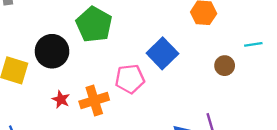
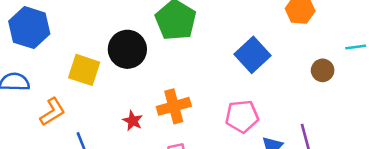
pink pentagon: (130, 79) -> (242, 116), moved
red star: (61, 99) -> (133, 121), moved

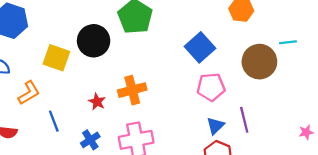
brown circle: (323, 70) -> (259, 62), size x1.8
pink pentagon: (242, 116) -> (211, 87), moved

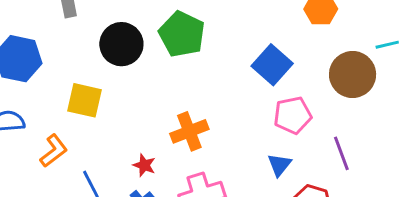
black circle: (94, 41) -> (121, 44), moved
red star: (97, 102) -> (144, 165), moved
blue triangle: (215, 126) -> (279, 165), moved

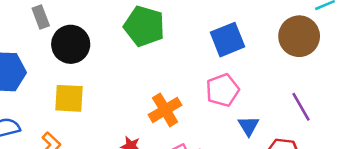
black circle: (121, 44) -> (71, 44), moved
blue square: (272, 65) -> (227, 40), turned 36
pink pentagon: (293, 115) -> (223, 90), moved

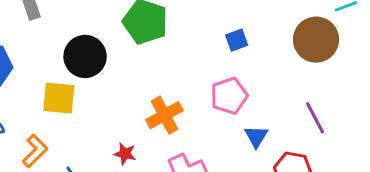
blue square: (227, 40) -> (237, 40), size x0.6
black circle: (71, 44) -> (85, 56), moved

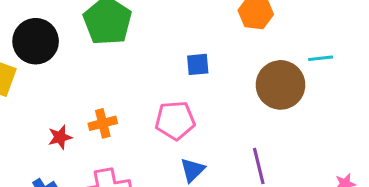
orange cross: (164, 115) -> (103, 123), size x0.7
red star: (125, 154) -> (60, 137), moved, turned 30

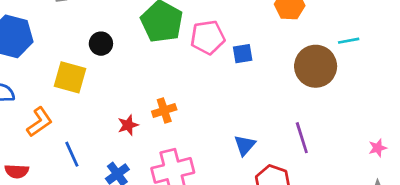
black circle: (36, 41) -> (101, 44), size x0.6
pink pentagon: (175, 120) -> (208, 37), moved

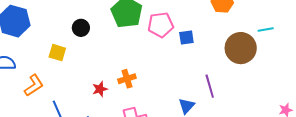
yellow square: (70, 77) -> (57, 53), size x0.7
purple line: (302, 138) -> (210, 86), moved

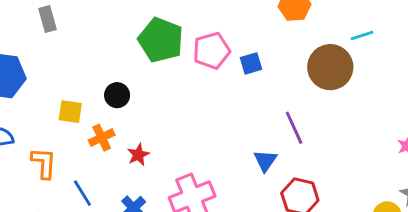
black circle: (81, 28) -> (117, 95), moved
orange cross: (127, 79) -> (102, 138), moved
orange L-shape: (34, 85) -> (44, 163), turned -45

